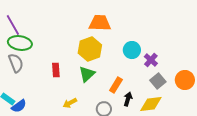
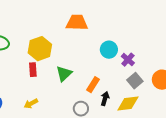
yellow hexagon: (90, 49) -> (40, 49), moved
yellow arrow: (70, 103) -> (31, 104), moved

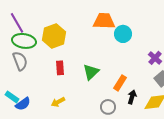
yellow hexagon: (40, 49) -> (54, 36), moved
cyan circle: (109, 50) -> (123, 34), moved

